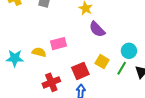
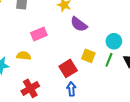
pink rectangle: (59, 44) -> (39, 34), moved
red cross: (51, 82) -> (30, 88), moved

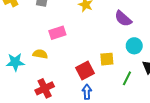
purple semicircle: (79, 24) -> (123, 19), moved
yellow square: (88, 56) -> (107, 59), turned -32
green line: (109, 60) -> (127, 78), moved

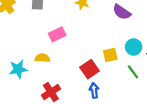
cyan circle: (134, 46) -> (134, 47), moved
green line: (127, 78) -> (133, 72), turned -56

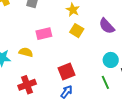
yellow square: (110, 55) -> (77, 31), moved, turned 32
blue arrow: (94, 90) -> (66, 92), turned 32

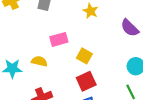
yellow square: (77, 31) -> (84, 56), moved

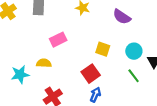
yellow square: (84, 56) -> (103, 49), moved

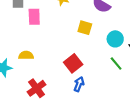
pink rectangle: (58, 40) -> (34, 17), moved, turned -63
yellow square: (103, 49) -> (85, 28), moved

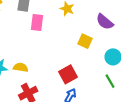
yellow semicircle: (26, 55) -> (21, 67), moved

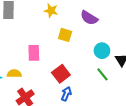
pink rectangle: (37, 23) -> (34, 53), moved
yellow square: (85, 41) -> (65, 35), moved

